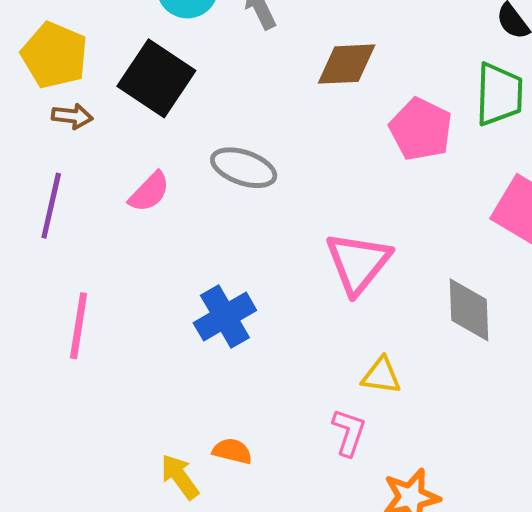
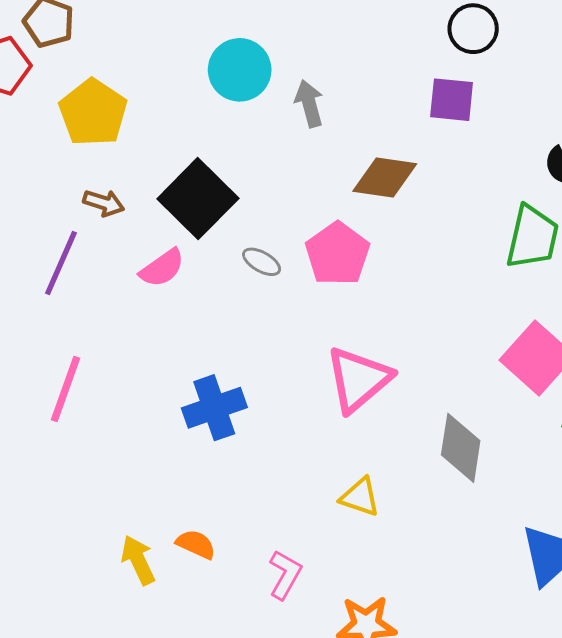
black square: (156, 78) -> (198, 199), moved
brown arrow: (72, 116) -> (104, 203), moved
pink pentagon: (421, 129) -> (338, 254), moved
gray ellipse: (244, 168) -> (262, 262), size x0.6
pink L-shape: (349, 432) -> (285, 575), moved

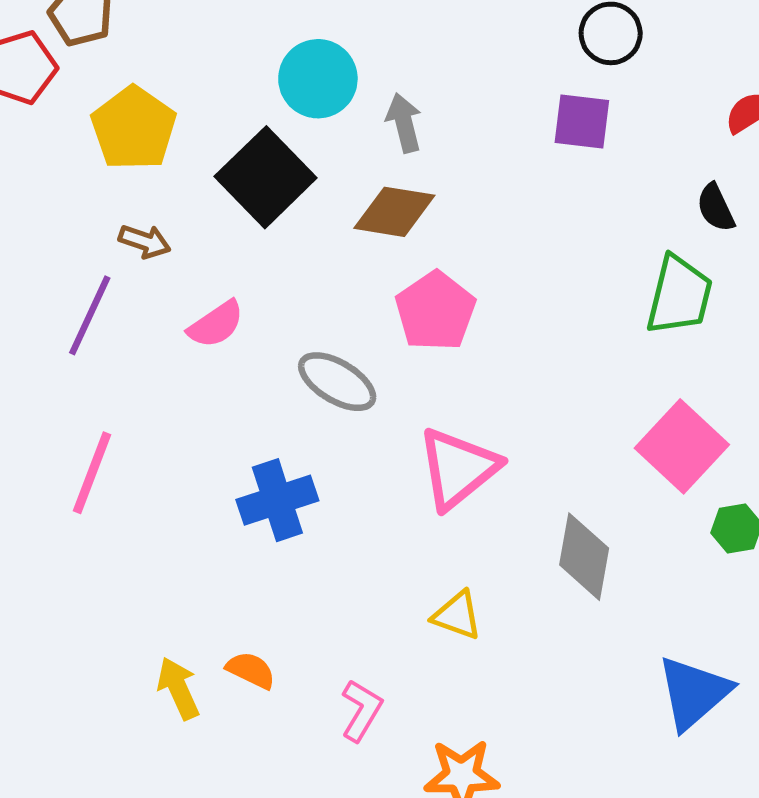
brown diamond: (385, 177) -> (394, 212), moved
black square: (198, 199) -> (266, 177), moved
gray ellipse: (262, 262) -> (337, 382), moved, size x1.6

